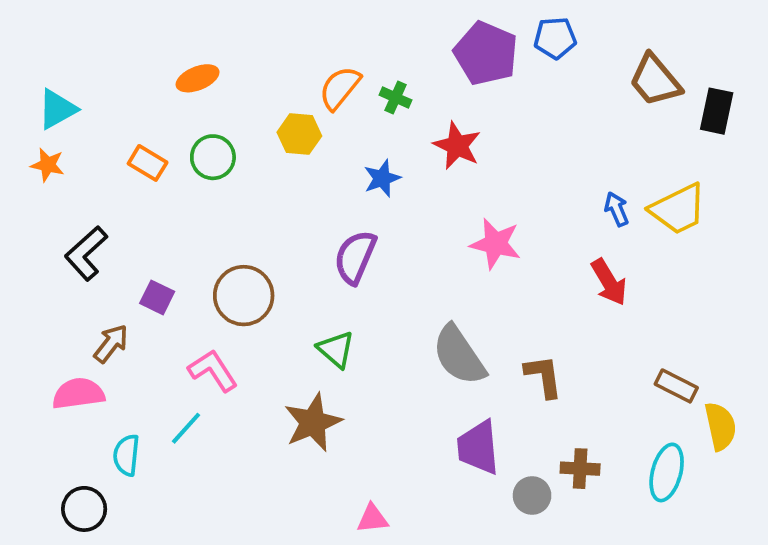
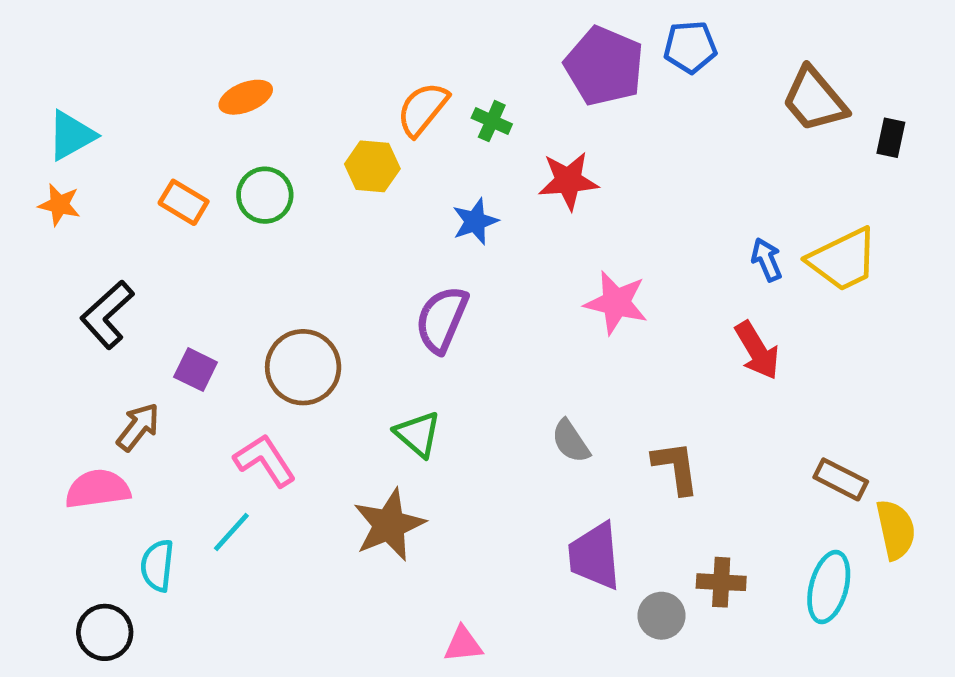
black rectangle: (717, 111) -> (891, 138), size x0.7
red star: (457, 146) -> (568, 181), turned -30
gray semicircle: (459, 355) -> (571, 441), size x0.6

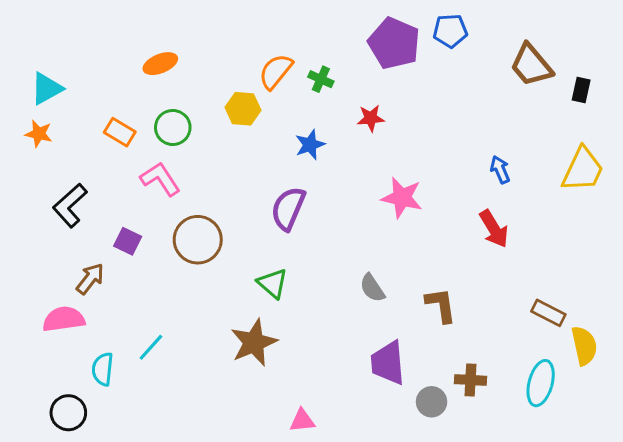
red star: (568, 181) -> (371, 118), size x0.7
yellow trapezoid: (843, 260) -> (583, 170), moved, turned -39
pink L-shape: (265, 460) -> (160, 179), moved

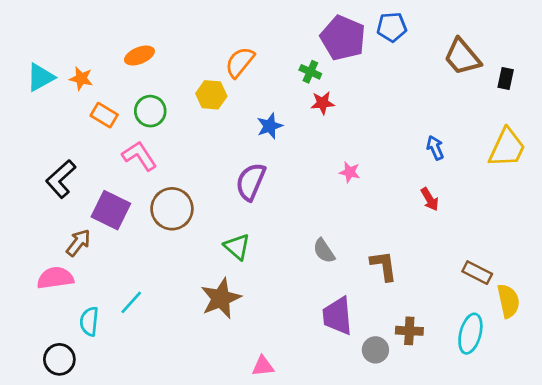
green cross: (321, 79) -> (310, 72), moved
orange star: (39, 134) -> (81, 79), moved
pink star: (402, 198) -> (350, 172), size x0.6
red arrow: (494, 229) -> (430, 199), size x0.7
purple square: (128, 241) -> (111, 210), size x1.6

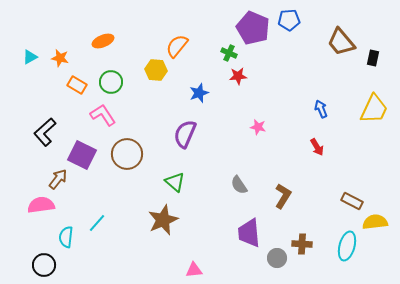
cyan triangle: (40, 77) -> (30, 57), size x0.7
brown L-shape: (384, 266) -> (283, 196), turned 40
yellow semicircle: (508, 301) -> (375, 222), turned -85

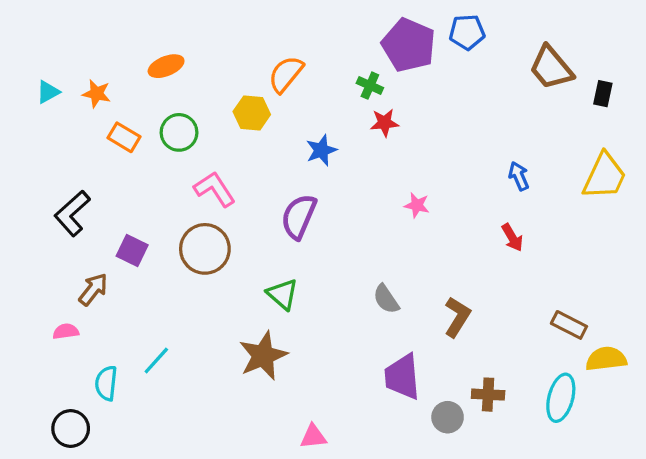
pink L-shape: (103, 115) -> (215, 189), moved
purple square: (82, 155) -> (132, 251), size x0.7
pink semicircle: (41, 205) -> (66, 331), size x0.6

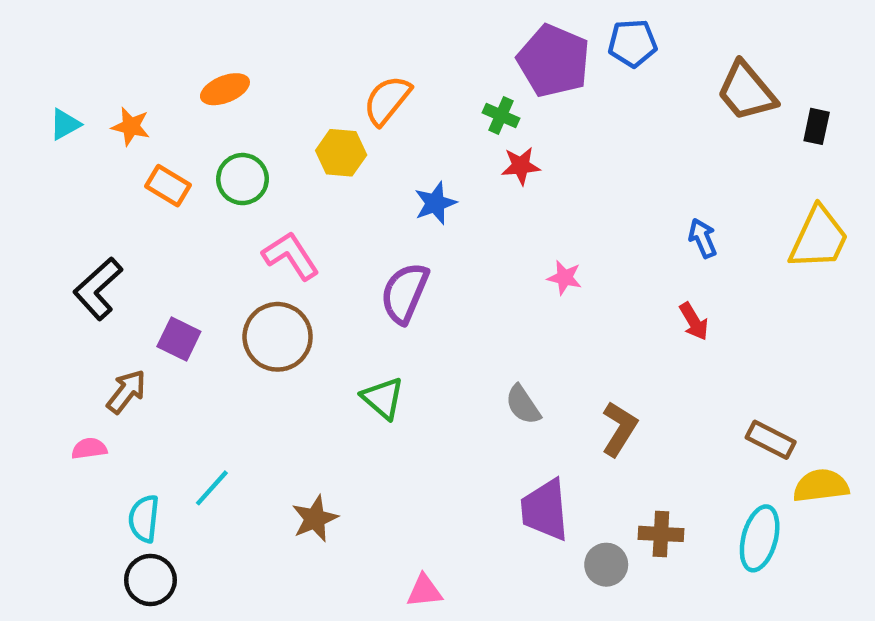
brown star: (263, 356) -> (315, 519), moved, size x0.7
black circle: (71, 428) -> (150, 580), moved

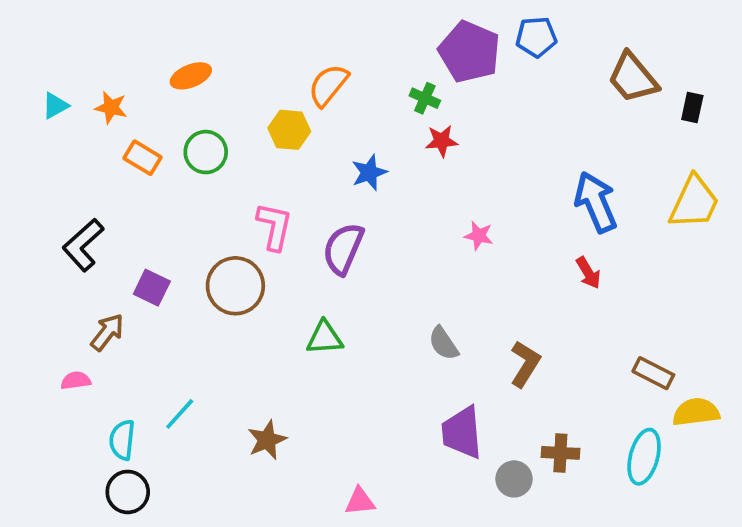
blue arrow: (703, 238) -> (596, 202), size x1.8
pink L-shape: (291, 256) -> (274, 226), moved, turned 45
green triangle: (383, 398) -> (325, 338), turned -45

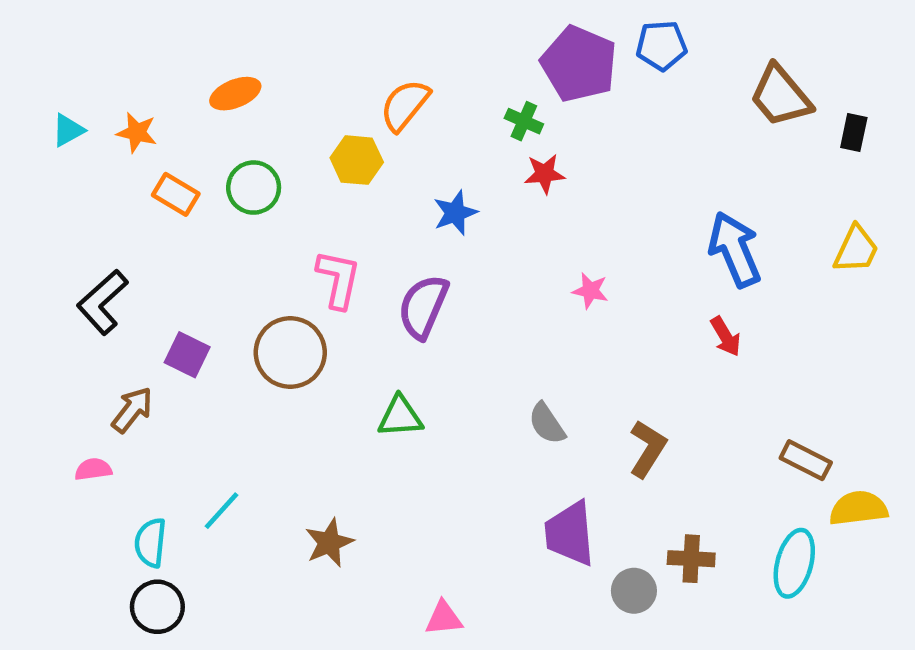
yellow trapezoid: (694, 202) -> (856, 249), size x0.7

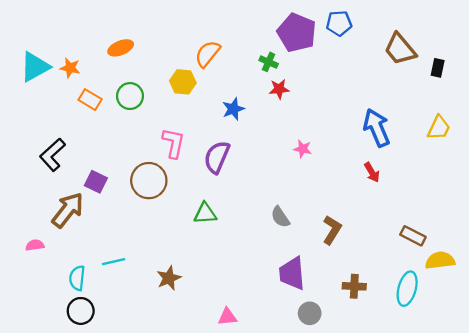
cyan triangle: (68, 130) -> (35, 67), size x1.8
brown arrow: (132, 410) -> (68, 210), size x1.5
pink semicircle: (93, 469) -> (35, 245), moved
cyan line: (222, 511) -> (114, 262), turned 35
gray circle: (634, 591) -> (310, 313), moved

